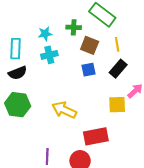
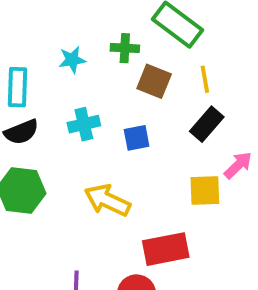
cyan cross: (49, 55) -> (84, 124), moved
blue square: (89, 70) -> (137, 138), moved

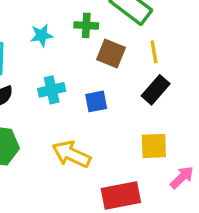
pink arrow: (238, 165) -> (182, 177), moved

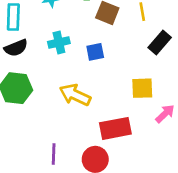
black rectangle: (156, 90) -> (160, 43), moved

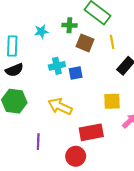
cyan cross: (59, 43) -> (57, 66), moved
purple line: (54, 154) -> (38, 142), moved

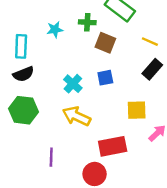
yellow line: (112, 42) -> (150, 42), moved, turned -56
cyan cross: (57, 66) -> (73, 84), moved, turned -35
blue square: (76, 73) -> (105, 78), moved

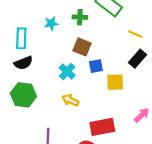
brown square: (105, 43) -> (82, 47), moved
yellow square: (137, 110) -> (115, 82), moved
yellow arrow: (76, 116) -> (70, 100), size x0.7

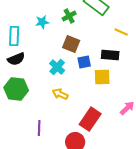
green cross: (80, 17) -> (69, 16), turned -32
black rectangle: (137, 59) -> (110, 55), moved, turned 54
red rectangle: (102, 127) -> (90, 119), turned -45

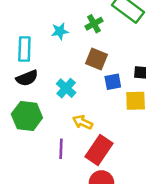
cyan cross: (57, 67) -> (66, 88), moved
red rectangle: (90, 119) -> (99, 150), moved
purple line: (39, 128) -> (61, 149), moved

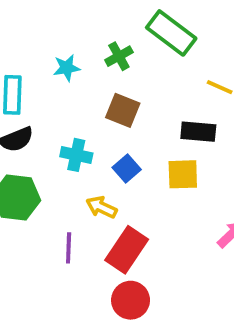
blue square: (113, 82) -> (127, 168), moved, turned -30
cyan cross: (66, 88) -> (76, 155), turned -30

